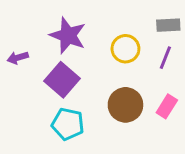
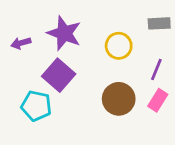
purple arrow: (18, 58) -> (21, 43), moved
purple line: (165, 58) -> (156, 70), moved
cyan pentagon: (68, 124) -> (36, 106), moved

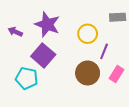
purple arrow: (21, 43) -> (15, 32), turned 40
purple line: (156, 70) -> (104, 51), moved

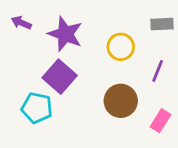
purple arrow: (15, 32) -> (21, 23), moved
purple line: (104, 51) -> (158, 71), moved
pink rectangle: (116, 74) -> (161, 121), moved

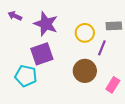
gray rectangle: (162, 24) -> (114, 26), moved
purple line: (158, 71) -> (102, 48), moved
purple square: (60, 77) -> (42, 54), turned 30

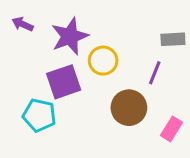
purple star: (46, 24) -> (70, 36), turned 30
yellow circle: (85, 33) -> (103, 61), moved

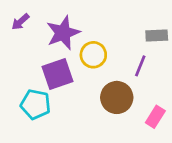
purple arrow: (23, 24) -> (20, 22), turned -66

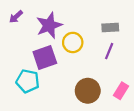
gray rectangle: (157, 36) -> (110, 27), moved
brown circle: (117, 97) -> (88, 91), moved

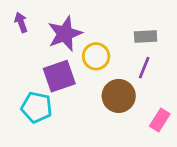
purple arrow: (16, 17) -> (21, 22), turned 112
brown circle: (88, 91) -> (119, 96), moved

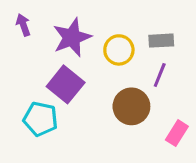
yellow circle: (96, 56) -> (119, 50), moved
purple square: (59, 76) -> (66, 84), turned -32

